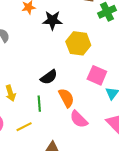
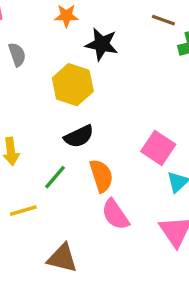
yellow hexagon: (78, 43) -> (73, 85), moved
green line: (39, 104) -> (55, 177), turned 35

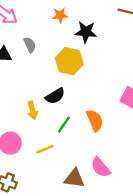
black semicircle: (79, 136) -> (55, 96), moved
pink semicircle: (115, 215) -> (101, 167), moved

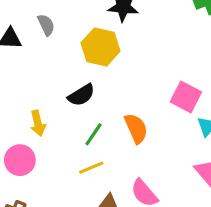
yellow arrow: (32, 110) -> (38, 123), moved
yellow line: (45, 149) -> (91, 168), moved

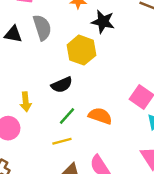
gray semicircle: (46, 25) -> (42, 27), size x1.5
orange semicircle: (136, 128) -> (100, 116), turned -55

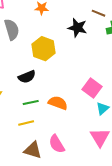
black star: (103, 22) -> (77, 28), moved
green line: (67, 116) -> (31, 102), turned 35

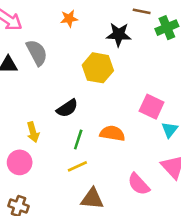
yellow hexagon: (44, 49) -> (98, 68), moved
green line: (31, 102) -> (78, 139), turned -49
pink semicircle: (57, 144) -> (139, 184), moved

